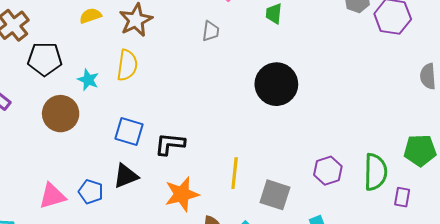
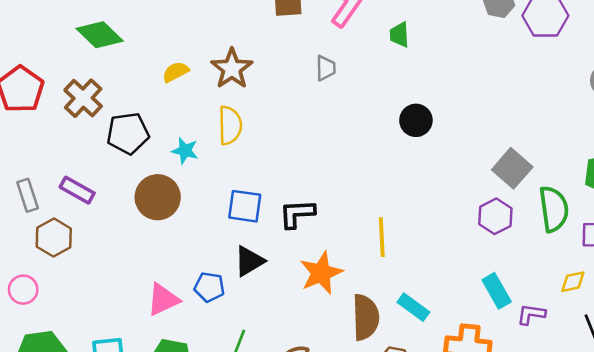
black circle: (276, 84) -> (416, 120), size x0.6
gray square: (275, 195) -> (512, 168), moved, turned 32

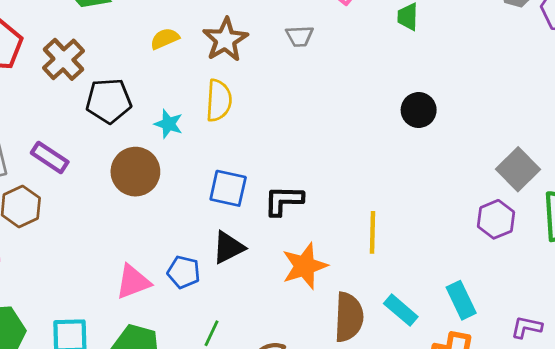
gray trapezoid: (326, 68) -> (300, 36), moved, turned 84
cyan rectangle: (497, 291) -> (461, 300), moved

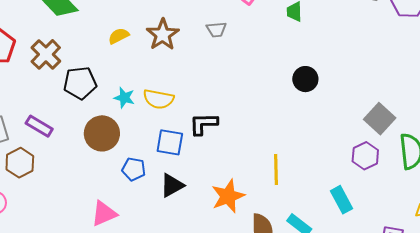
yellow semicircle: (219, 100) -> (158, 99), moved, turned 100
black L-shape: (284, 200) -> (203, 124), moved
blue pentagon: (184, 272) -> (134, 169), moved
cyan rectangle: (461, 300) -> (342, 200), moved

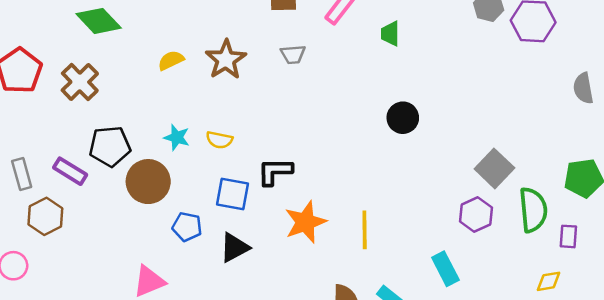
black pentagon: (80, 83) -> (110, 146), moved
yellow semicircle: (158, 99) -> (219, 140), size x0.7
orange star: (228, 196) -> (305, 222), moved

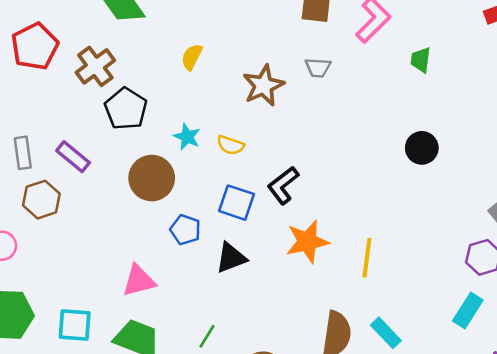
yellow semicircle: (171, 60) -> (192, 57), turned -45
brown star: (226, 60) -> (263, 86), moved
black pentagon: (110, 146) -> (126, 109), moved, turned 30
black L-shape: (275, 172) -> (283, 185), turned -45
cyan rectangle: (445, 269) -> (468, 311), moved, turned 52

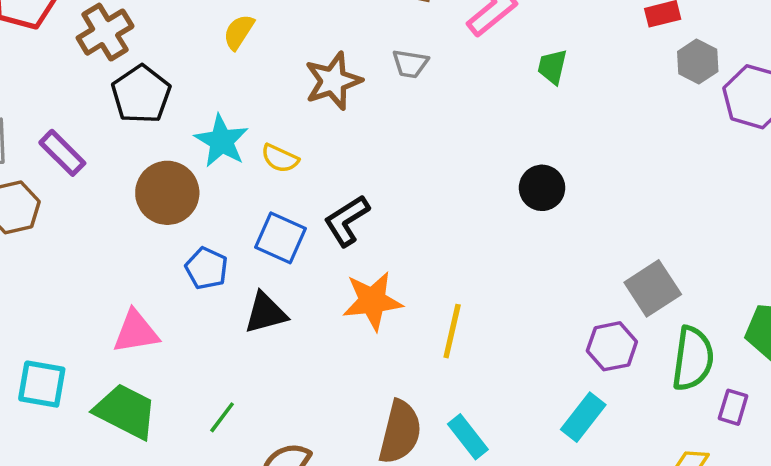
cyan star: (187, 137) -> (222, 141), size x1.4

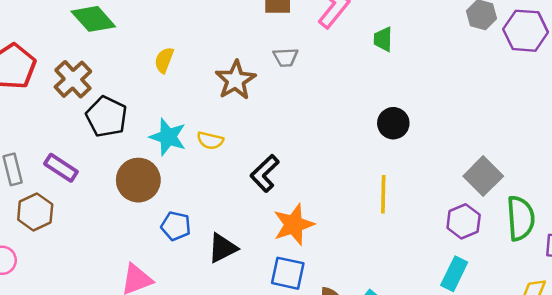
blue square: (280, 238) -> (288, 273), moved
yellow line: (452, 331) -> (383, 194), moved

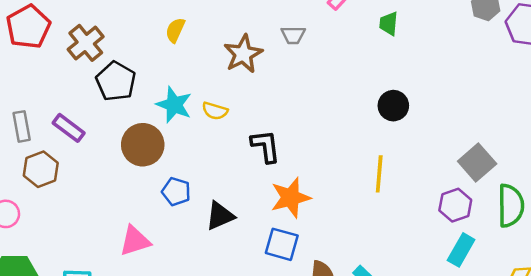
black L-shape: (265, 173) -> (266, 146), turned 123
cyan rectangle: (454, 274) -> (461, 250), moved

